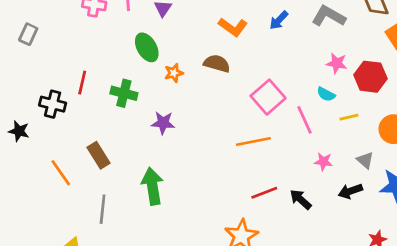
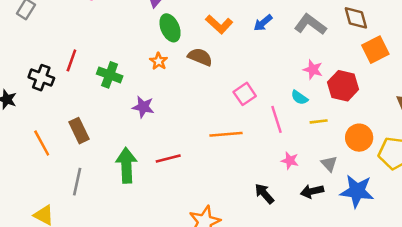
green ellipse: (147, 47) -> (170, 28), moved
orange star: (174, 73) -> (159, 61), turned -30
pink square: (268, 97) -> (245, 94), size x0.7
red line: (264, 193) -> (168, 158), moved

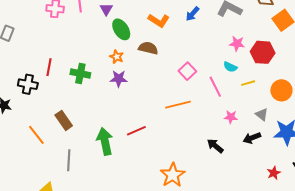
purple star: (143, 107) -> (119, 79), moved

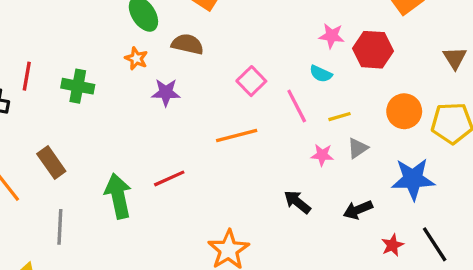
purple star: (119, 79) -> (166, 92), moved
yellow line: (248, 83) -> (340, 117), moved
gray triangle: (262, 114) -> (358, 148), moved, turned 48
black arrow: (252, 138) -> (358, 210), moved

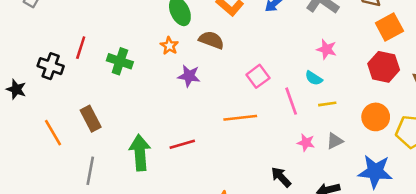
red hexagon: (373, 50) -> (384, 67), moved
yellow line: (340, 117) -> (327, 104), moved

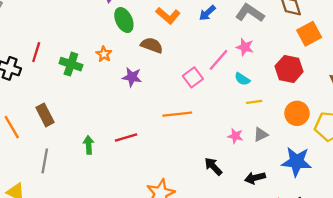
orange star: (169, 46) -> (104, 54), moved
pink star: (326, 49) -> (245, 47), moved
red hexagon: (384, 67) -> (289, 69), moved
pink line: (291, 101) -> (218, 60), moved, turned 60
green arrow: (140, 153) -> (89, 145), size x0.6

